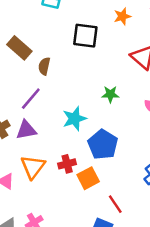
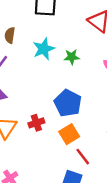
cyan star: (74, 119) -> (44, 49), moved
orange square: (88, 178) -> (69, 134), moved

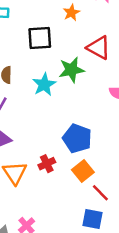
green star: (72, 57) -> (71, 70), moved, size x1.5

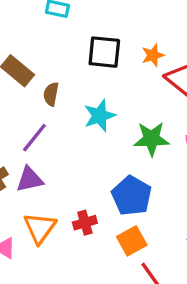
orange star: (71, 13) -> (153, 55), moved
green star: (71, 70) -> (151, 139), moved

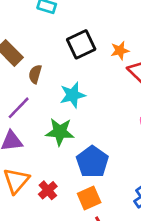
black square: (104, 52) -> (81, 44), turned -36
green star: (151, 139) -> (60, 132), moved
red cross: (85, 223) -> (48, 190), moved, turned -30

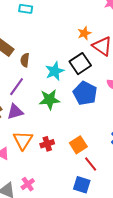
black square: (81, 44) -> (80, 64), moved
blue pentagon: (92, 162) -> (85, 93), moved
red cross: (48, 190) -> (47, 144), turned 32

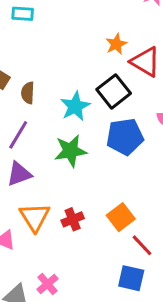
blue pentagon: (85, 93) -> (125, 137), turned -30

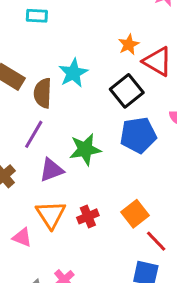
brown semicircle: (28, 93) -> (43, 93), size x1.4
cyan star: (75, 106) -> (73, 73), moved
purple triangle: (19, 174) -> (52, 170), moved

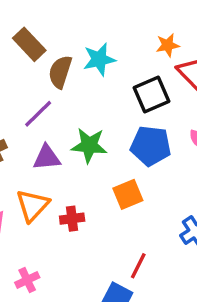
orange square: (135, 214) -> (128, 194), moved
red line: (156, 241) -> (138, 266), turned 55

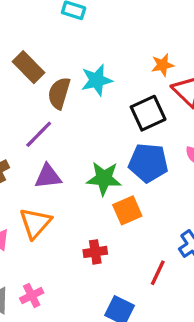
green star: (89, 145) -> (104, 178), moved
red cross: (72, 219) -> (95, 252), moved
red line: (138, 266) -> (158, 273), moved

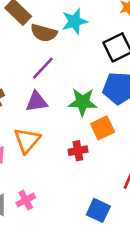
brown semicircle: (59, 93) -> (44, 33), turned -90
purple line: (39, 134) -> (43, 68), moved
red cross: (95, 252) -> (78, 151), moved

